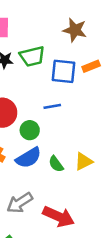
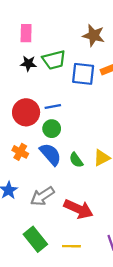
blue line: (52, 106) -> (53, 107), moved
blue semicircle: (28, 158) -> (50, 154), turned -100

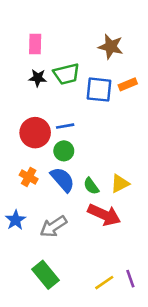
red arrow: (78, 209) -> (104, 215), moved
yellow line: (71, 246) -> (104, 283), moved, turned -36

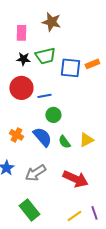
brown star: (111, 47) -> (51, 22), moved
red circle: (35, 133) -> (21, 88), moved
green circle: (64, 151) -> (53, 115), moved
red arrow: (104, 215) -> (75, 179), moved

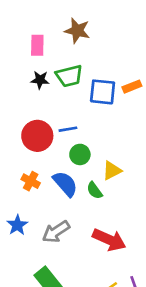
red circle: (21, 88) -> (37, 136), moved
yellow triangle: (86, 140) -> (112, 170), moved

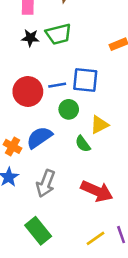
blue square: (103, 92) -> (85, 80), moved
orange cross: (31, 181) -> (12, 146), moved
blue semicircle: (65, 184) -> (39, 137), moved, turned -84
gray arrow: (56, 232) -> (46, 183), turned -36

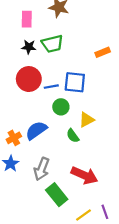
red circle: (28, 91) -> (29, 79), moved
orange cross: (12, 146) -> (14, 138), turned 32
green rectangle: (38, 231) -> (57, 195), moved

